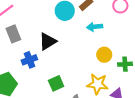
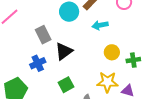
gray rectangle: (13, 34) -> (43, 35), moved
black triangle: (48, 41) -> (64, 51), moved

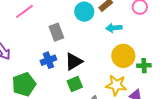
black triangle: (64, 51) -> (74, 62), moved
yellow circle: (112, 52) -> (123, 56), size x1.5

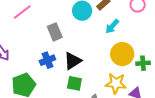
cyan arrow: (114, 28) -> (112, 26), turned -42
green square: (75, 84) -> (74, 83), turned 35

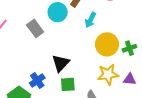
gray rectangle: (55, 32) -> (35, 28), moved
blue cross: (47, 60) -> (37, 80), moved

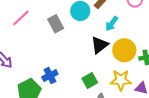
black triangle: (61, 63) -> (100, 45), moved
green square: (68, 84) -> (90, 81), moved, turned -35

